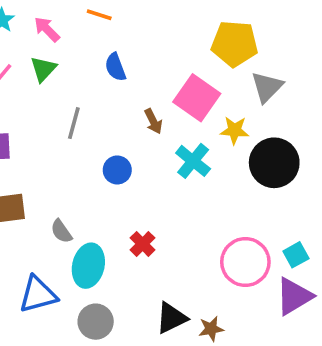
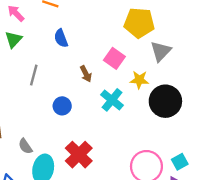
pink square: (197, 98) -> (114, 58), size x0.7
red cross: (143, 244) -> (79, 155), size x1.6

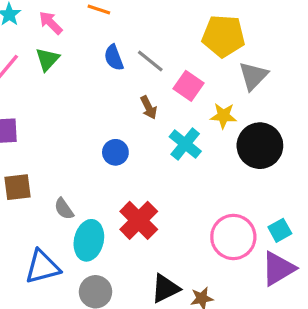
gray line: (34, 75) -> (150, 61), moved, turned -66

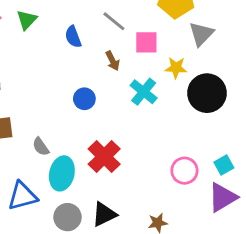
blue semicircle: (114, 58) -> (73, 37), moved
pink square: (189, 86) -> (146, 42), turned -35
pink circle: (233, 237) -> (184, 171), size x0.7
black triangle: (165, 288) -> (104, 214), moved

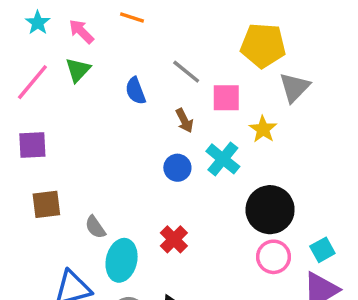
yellow star: (176, 68) -> (263, 129), turned 30
black circle: (207, 93) -> (270, 210), moved
blue circle: (84, 99) -> (177, 168), moved
red cross: (104, 157) -> (174, 239), size x0.7

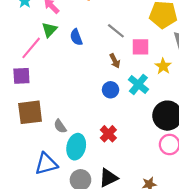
pink line: (32, 82) -> (31, 48), moved
blue semicircle: (135, 91) -> (76, 37), moved
brown square: (46, 204) -> (30, 112), size x1.4

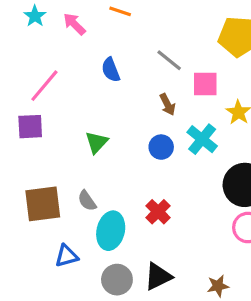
green triangle: (49, 30) -> (96, 142), moved
brown square: (30, 112) -> (43, 204), moved
blue triangle: (46, 164) -> (66, 256), size x0.7

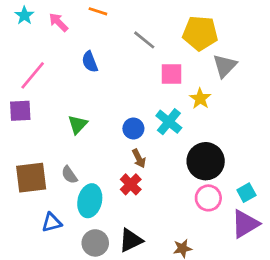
gray line: (169, 60) -> (144, 40), moved
brown arrow: (167, 104) -> (139, 158), moved

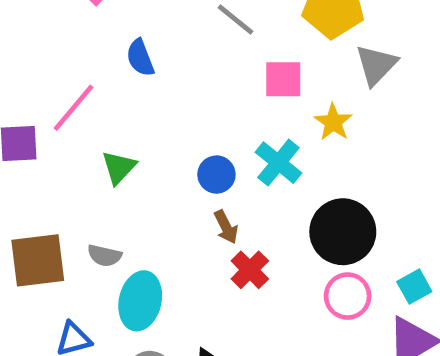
pink line: (33, 75) -> (73, 108), moved
gray semicircle: (69, 175) -> (104, 256), turned -42
red cross: (131, 184) -> (250, 270), moved

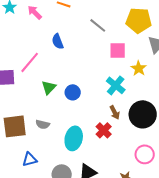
blue circle: (216, 175) -> (73, 92), moved
brown arrow: (226, 227) -> (115, 112), moved
pink circle: (348, 296) -> (145, 154), moved
cyan ellipse: (140, 301) -> (74, 138), moved

